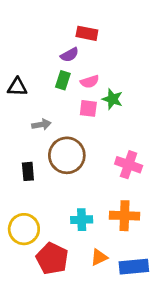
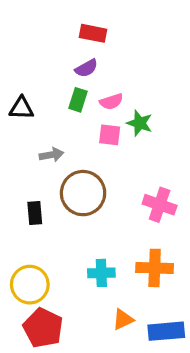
red rectangle: (87, 33) -> (93, 33), moved
red pentagon: (52, 259) -> (43, 328), moved

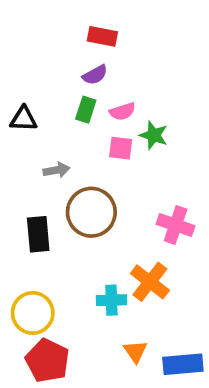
black rectangle: (35, 213) -> (38, 234), size x1.4
orange cross: (155, 268) -> (150, 282), moved, turned 36
orange triangle: (123, 320) -> (135, 351), turned -40

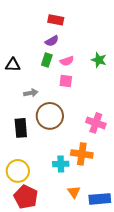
green star: (154, 135) -> (99, 60), moved
orange cross: (150, 282) -> (82, 154), turned -30

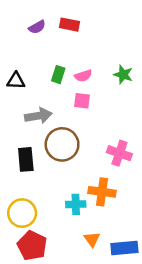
purple semicircle: (52, 41) -> (37, 27), moved
gray arrow: (31, 93) -> (38, 116), size x1.5

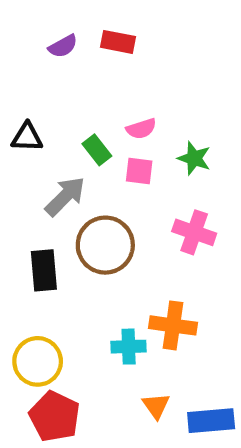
green rectangle: (58, 75) -> (97, 150), moved, turned -56
green star: (123, 75) -> (194, 158), moved
gray arrow: (38, 116) -> (65, 196), turned -35
pink cross: (119, 153) -> (194, 232), moved

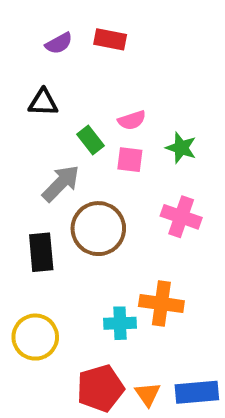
black triangle: (27, 137) -> (43, 102), moved
orange triangle: (156, 406) -> (148, 394), moved
red pentagon: (55, 416) -> (100, 388), moved, turned 30

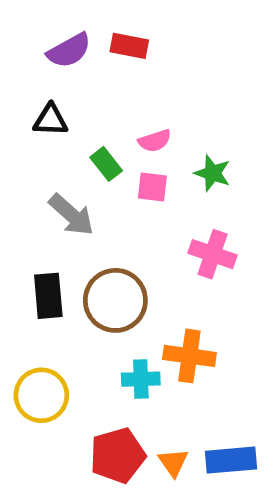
purple semicircle: (59, 43) -> (69, 51), size x1.4
gray arrow: (61, 183) -> (71, 215), turned 87
brown circle: (98, 229) -> (115, 300), moved

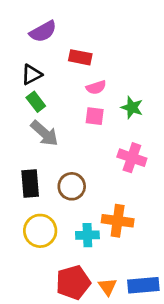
red rectangle: (129, 46) -> (80, 57), moved
black triangle: (51, 120) -> (32, 75), turned -30
green rectangle: (106, 164) -> (36, 102), moved
brown circle: (115, 300) -> (72, 186), size x0.7
yellow circle: (41, 395) -> (40, 231), moved

